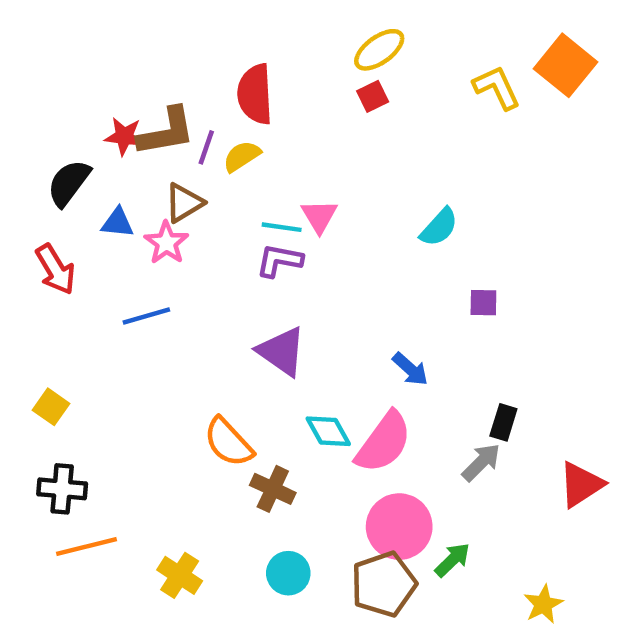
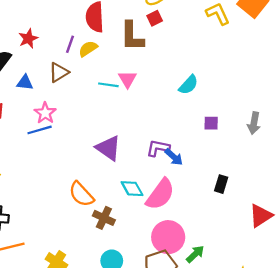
brown L-shape: (166, 132) -> (132, 36), moved, turned 100
red star: (124, 136) -> (28, 39), turned -30
pink star: (166, 243) -> (45, 113), moved
purple L-shape: (279, 260) -> (158, 148), moved
gray arrow: (481, 462) -> (254, 123), moved, turned 145

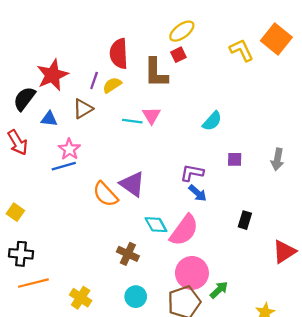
red star: (28, 39) -> (52, 75), size x1.6
purple L-shape: (158, 148) -> (192, 173), moved
orange semicircle: (81, 194) -> (105, 194), moved

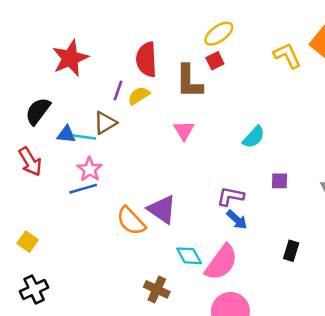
red star: (52, 75) -> (70, 58), moved
cyan line: (132, 121) -> (84, 137), moved
black cross: (21, 254) -> (34, 289), turned -30

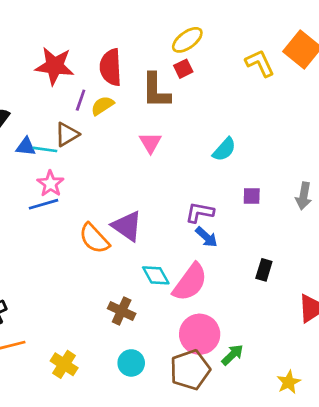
red star: (70, 58) -> (55, 66), moved, turned 30

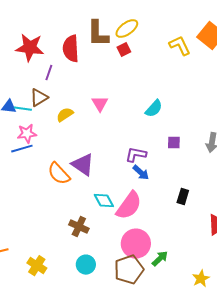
brown L-shape: (156, 91) -> (98, 34), moved
yellow semicircle: (102, 106) -> (65, 115), moved
pink star: (50, 184) -> (27, 134), turned 30

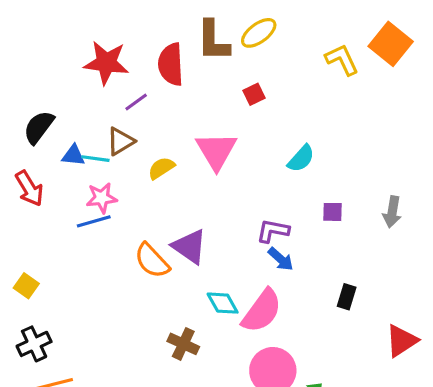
red square: (124, 50) -> (254, 94), moved
purple line: (49, 73) -> (136, 102), turned 35
pink triangle: (100, 104) -> (216, 151), size x1.6

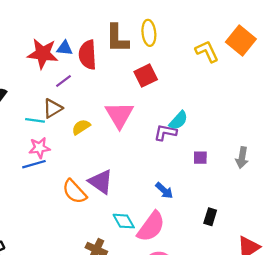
yellow ellipse: (259, 33) -> (149, 33), turned -60
red square: (254, 94) -> (146, 76), size x1.5
blue triangle: (73, 155) -> (65, 48), moved
purple L-shape: (273, 231) -> (165, 132), moved

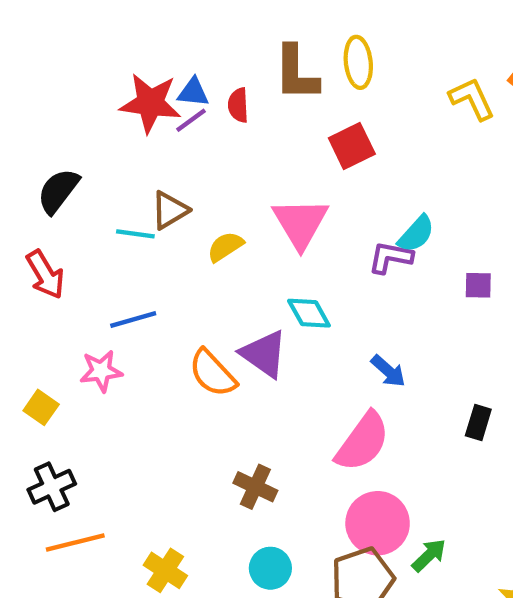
red semicircle: (88, 55) -> (238, 105), size x0.6
purple line: (64, 81) -> (191, 120), moved
pink star: (39, 148) -> (101, 371), moved
purple square: (200, 158) -> (478, 285), moved
cyan diamond: (124, 221) -> (309, 313), moved

